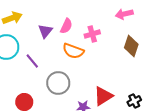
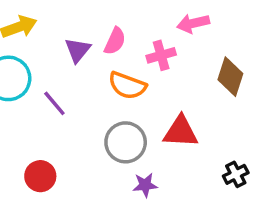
pink arrow: (124, 14) -> (193, 23), moved
gray circle: (58, 83) -> (126, 142), moved
red triangle: (103, 96) -> (181, 132), moved, turned 35

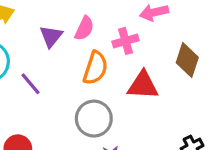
orange semicircle: (127, 86) -> (95, 68), turned -92
red triangle: (181, 132) -> (143, 85), moved

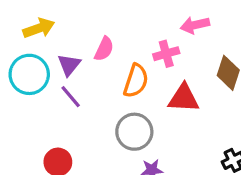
pink semicircle: (84, 28) -> (104, 49), moved
purple triangle: (51, 36) -> (69, 65), moved

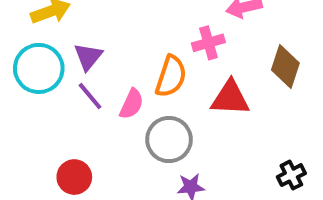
pink semicircle: (104, 49) -> (132, 104), moved

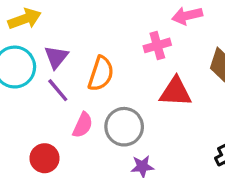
orange semicircle: (171, 76) -> (101, 74), moved
pink semicircle: (132, 104) -> (83, 125), moved

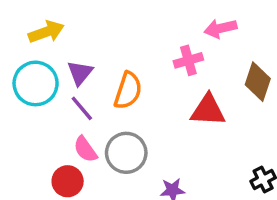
pink semicircle: (83, 125) -> (85, 149), moved, turned 120
gray circle: (124, 127) -> (126, 153), moved

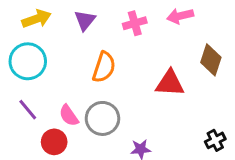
pink cross: (188, 60) -> (135, 23), moved
purple triangle: (80, 73) -> (85, 20), moved
purple line: (82, 108) -> (28, 110), moved

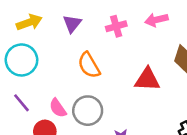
orange semicircle: (104, 67) -> (89, 65), turned 132

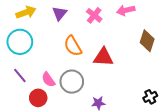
pink cross: (116, 26) -> (94, 15), turned -35
red triangle: (147, 79) -> (103, 57), moved

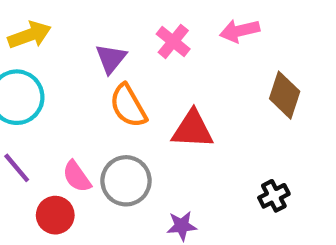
purple triangle: (60, 13) -> (111, 59), moved
black cross: (150, 97) -> (274, 196), moved

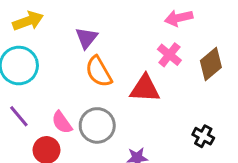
pink cross: (173, 41) -> (169, 55), moved
brown diamond: (285, 95) -> (211, 64), turned 32
black cross: (274, 196) -> (203, 136), turned -35

